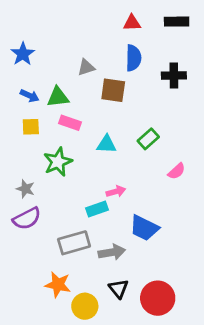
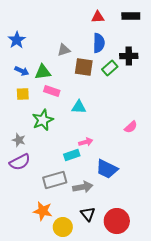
green rectangle: (148, 139) -> (110, 68), moved

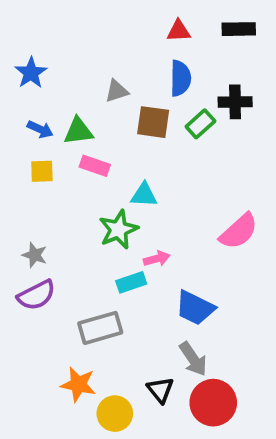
green star: (43, 120) -> (118, 230), moved
pink semicircle: (131, 127) -> (239, 231), size x1.6
gray arrow: (83, 187) -> (193, 359), moved, turned 66

